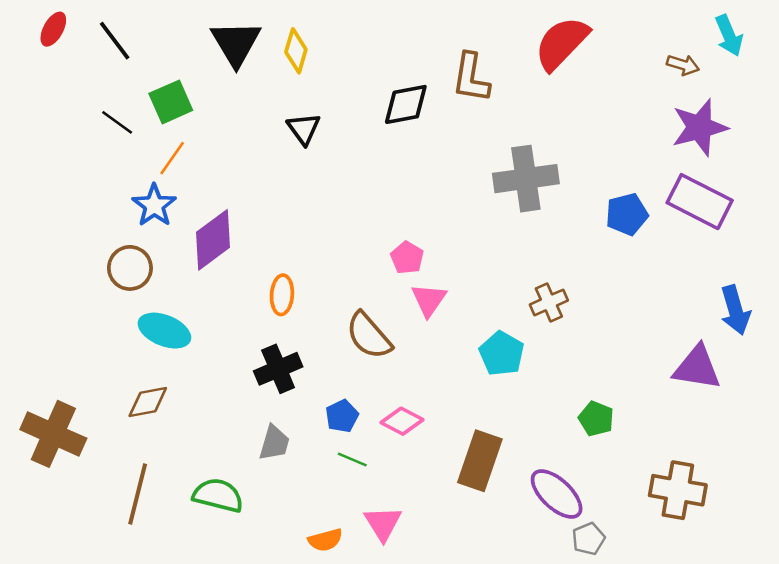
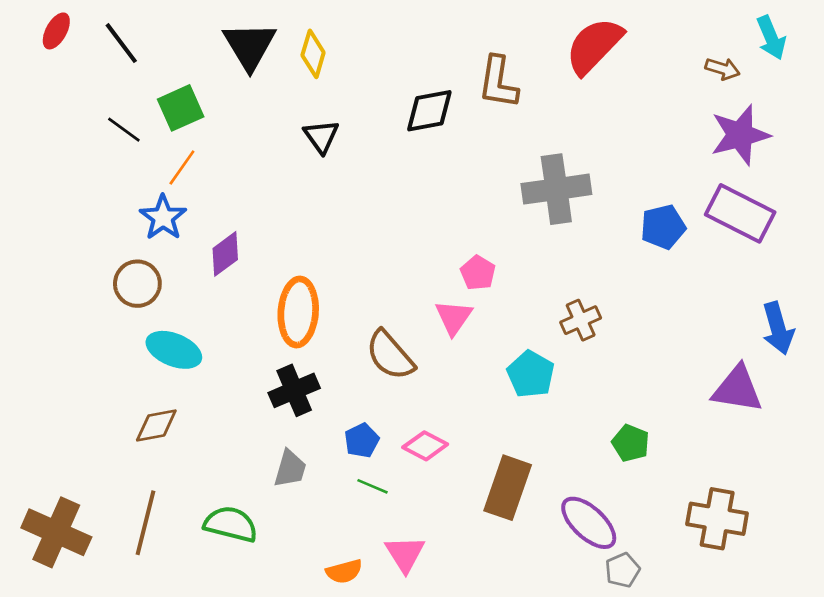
purple diamond: (213, 240) -> (225, 254), size x0.7
pink pentagon: (407, 258) -> (478, 273), moved
orange ellipse: (282, 295) -> (298, 312), size x1.6
brown cross: (53, 434) -> (56, 532), moved

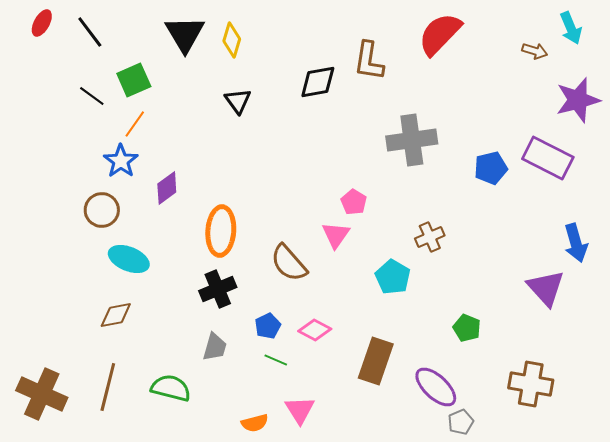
purple star: (740, 135) -> (578, 100), moved
purple triangle: (737, 389) -> (546, 288), turned 39

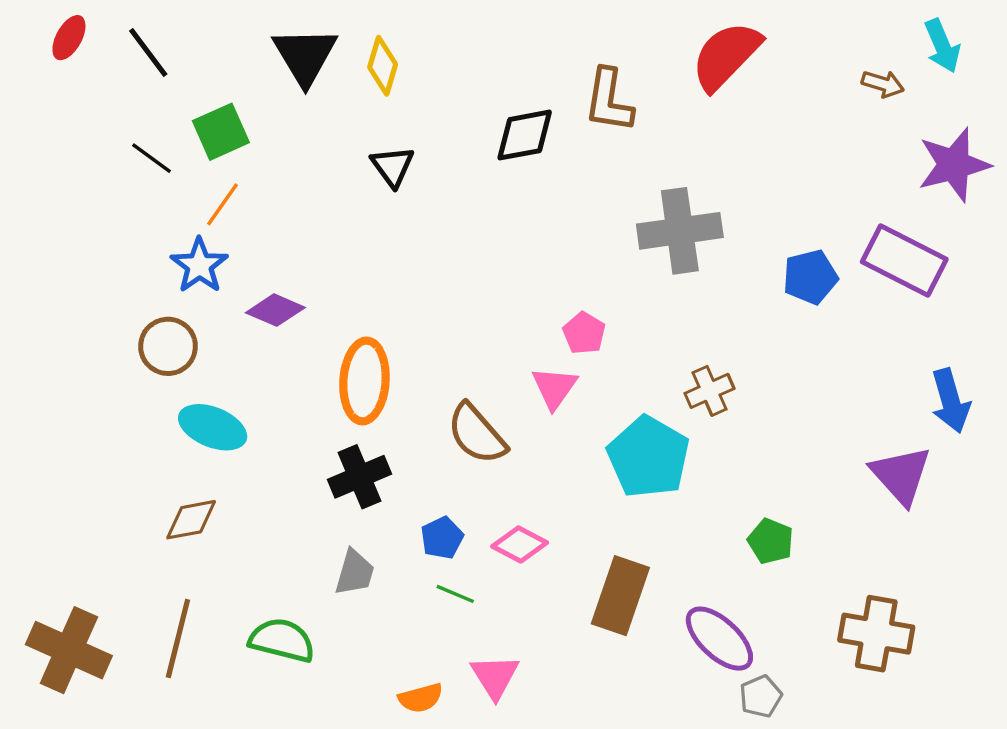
purple diamond: (167, 188) -> (275, 310), turned 60
cyan pentagon: (393, 277) -> (648, 457), size x1.4

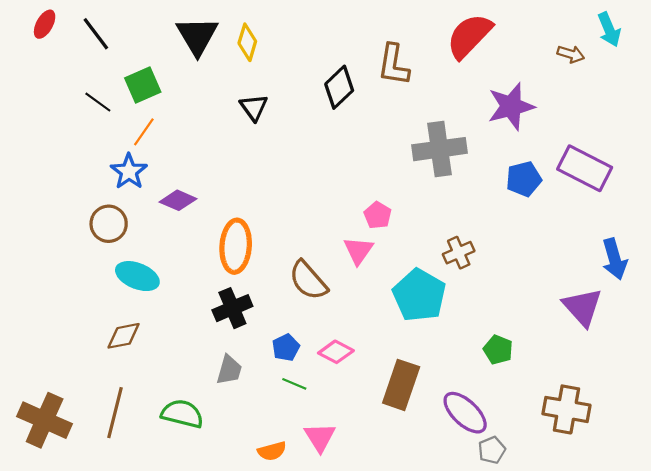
black diamond: (525, 135) -> (339, 87), turned -33
purple star: (954, 165) -> (511, 106), moved

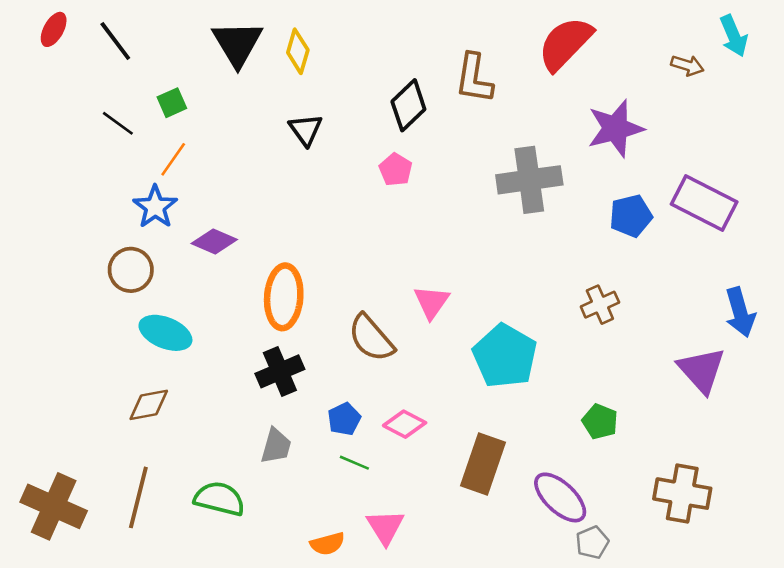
green square: (143, 85) -> (172, 103), size x0.7
pink pentagon: (378, 215) -> (396, 170), moved
brown cross: (459, 253) -> (600, 305), moved

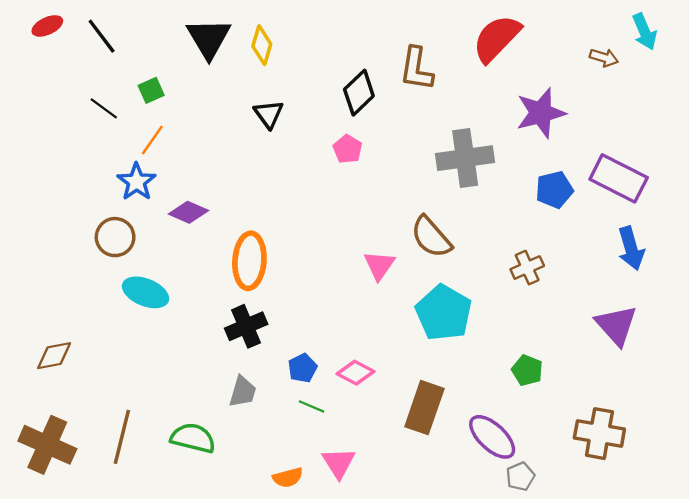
red ellipse: (54, 29) -> (47, 26), turned 36
blue arrow: (740, 312) -> (631, 248), moved
brown semicircle: (371, 338) -> (431, 237), moved
brown diamond: (149, 405) -> (54, 356), moved

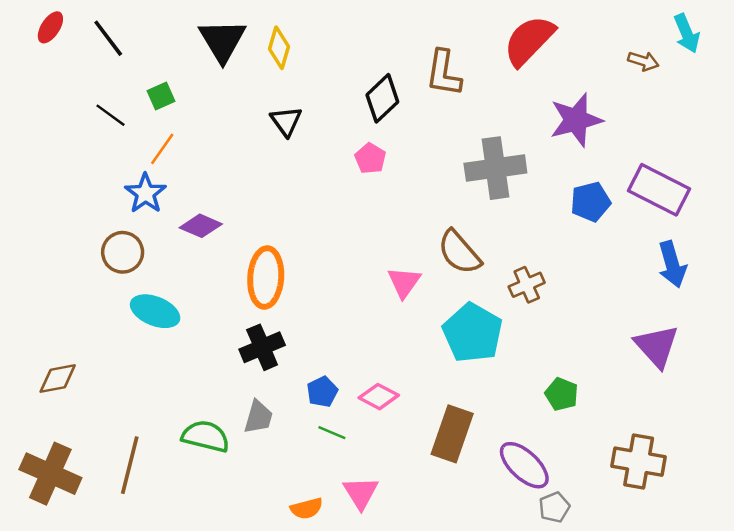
red ellipse: (47, 26) -> (50, 27), turned -32
brown cross: (527, 268) -> (527, 285), moved
green semicircle: (193, 438) -> (206, 436), moved

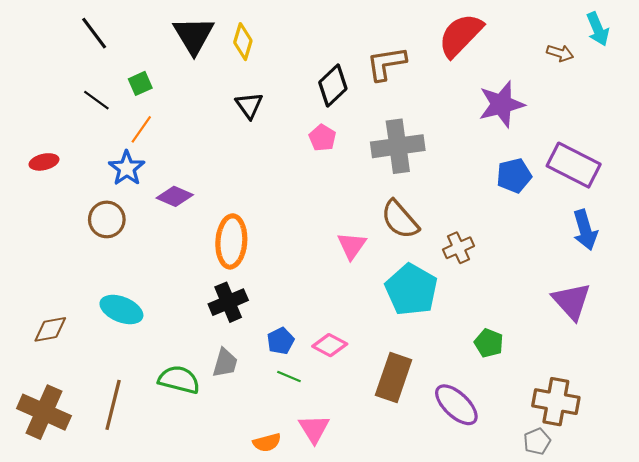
red ellipse: (50, 27) -> (44, 162), moved, turned 44
brown L-shape: (444, 73) -> (386, 64), turned 72
gray cross: (495, 168) -> (398, 146), moved
cyan ellipse: (155, 311) -> (121, 310), moved
gray pentagon: (554, 507) -> (537, 441), moved

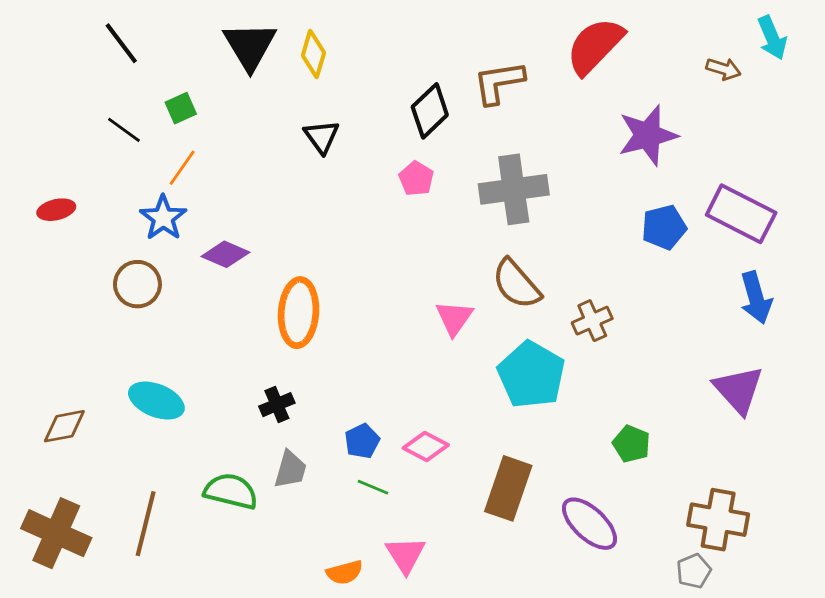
black cross: (228, 302) -> (277, 405), moved, size x0.7

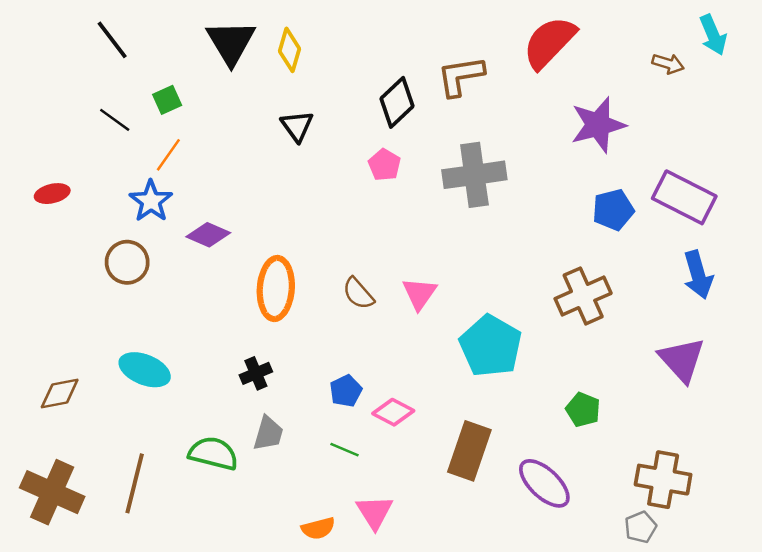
brown semicircle: (516, 284) -> (358, 293), moved, size x0.7
brown cross: (592, 321) -> (583, 296), moved, size x1.5
blue pentagon: (362, 441) -> (346, 391), moved

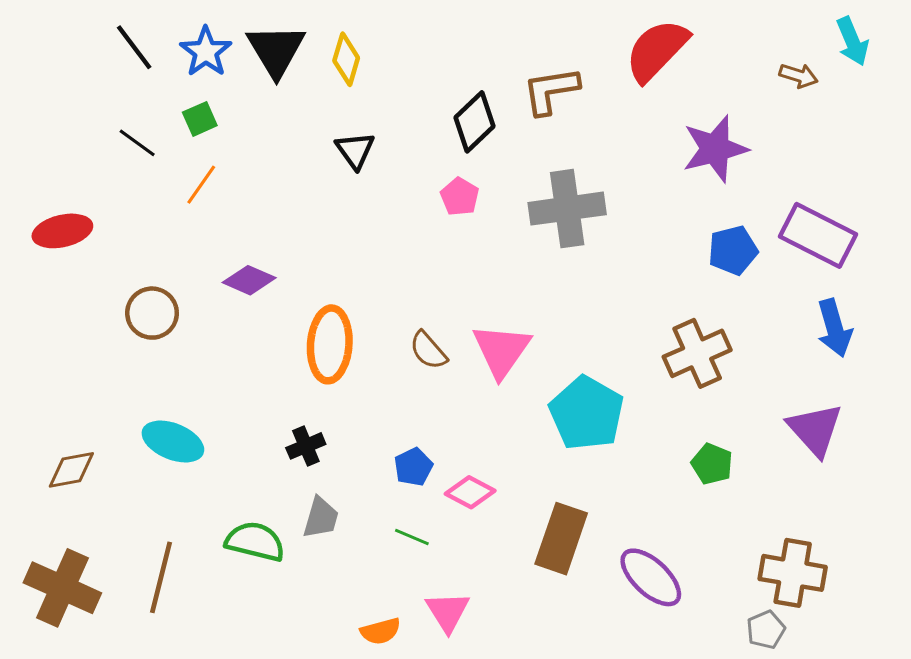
red ellipse: (52, 194) -> (62, 231), size x1.4
blue star: (151, 201) -> (206, 52), moved
pink triangle: (419, 293) -> (501, 350), size x1.4
green pentagon: (583, 410) -> (712, 464), moved

